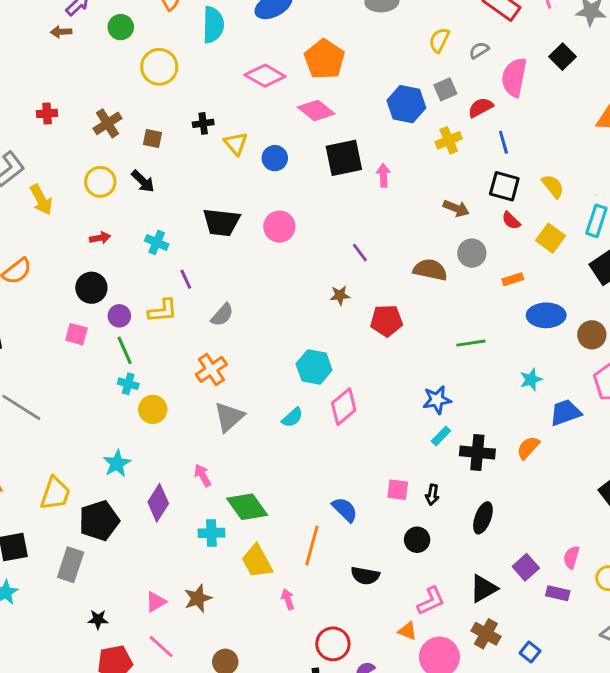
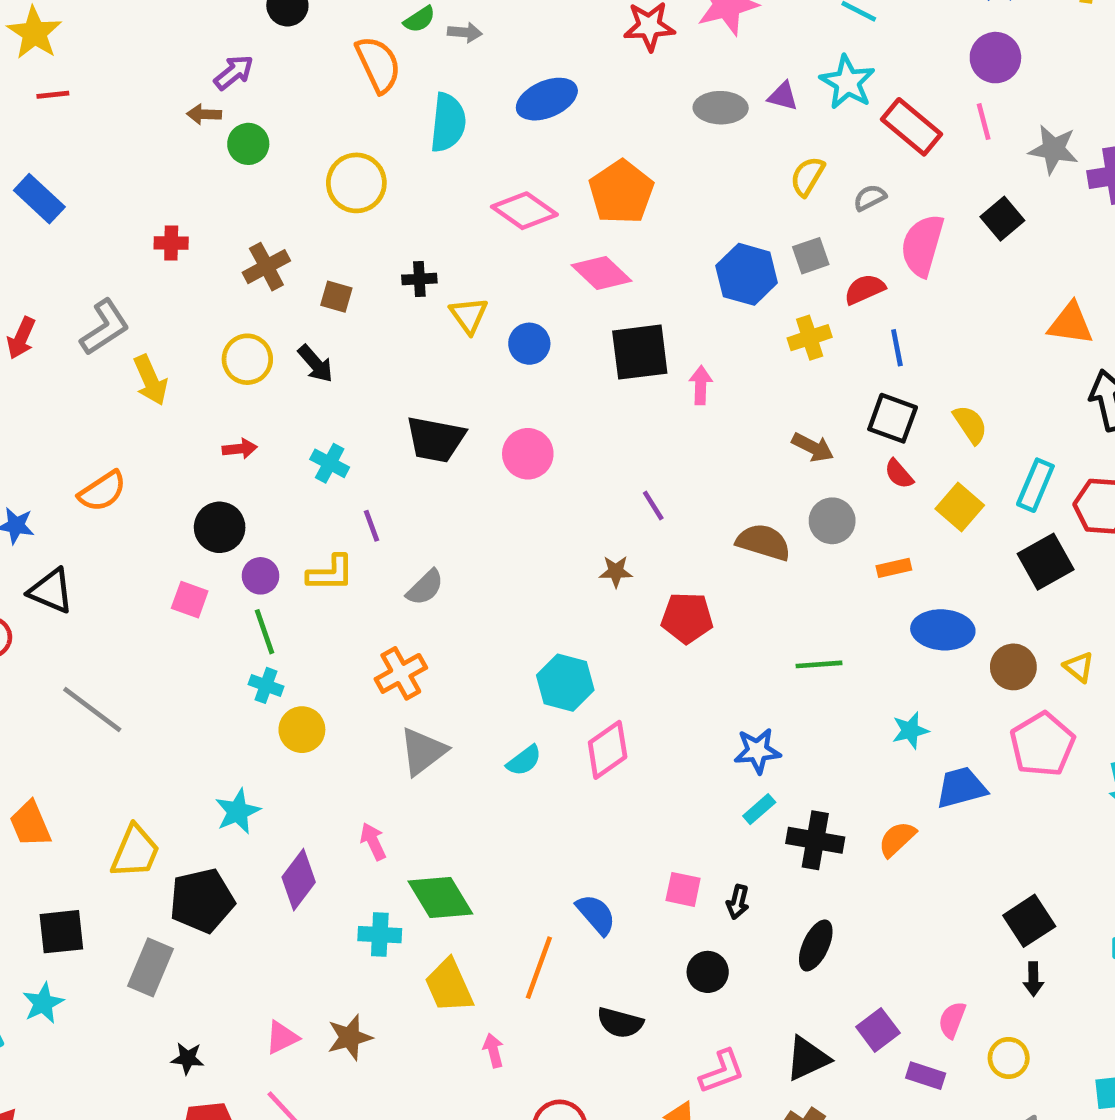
green circle: (121, 27) -> (248, 144), moved

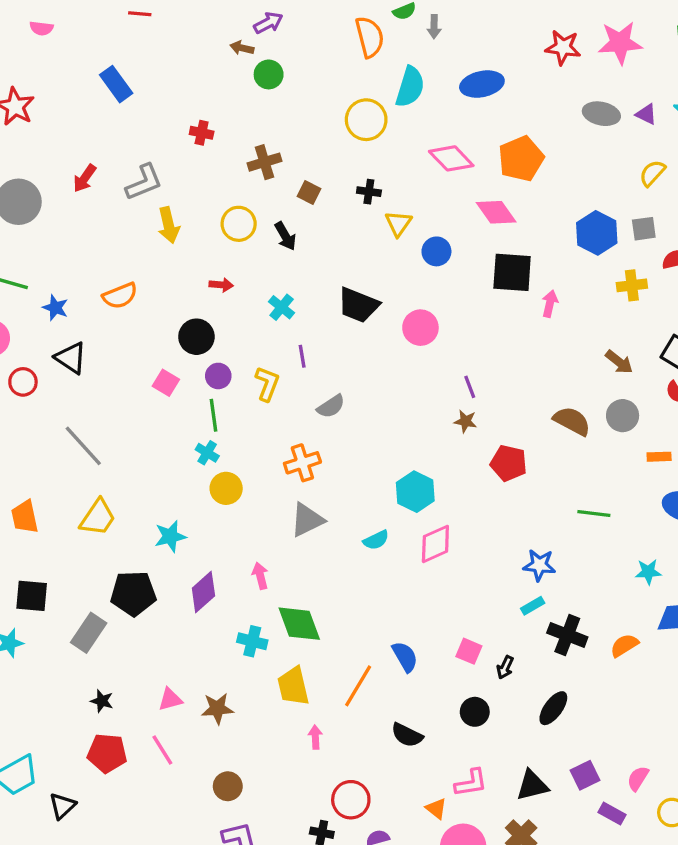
gray arrow: (465, 32) -> (434, 27), turned 75
yellow circle: (356, 183) -> (366, 120), moved
purple line: (653, 506) -> (470, 387), moved
yellow L-shape: (330, 573) -> (267, 384), turned -80
yellow trapezoid: (135, 852) -> (98, 517), moved

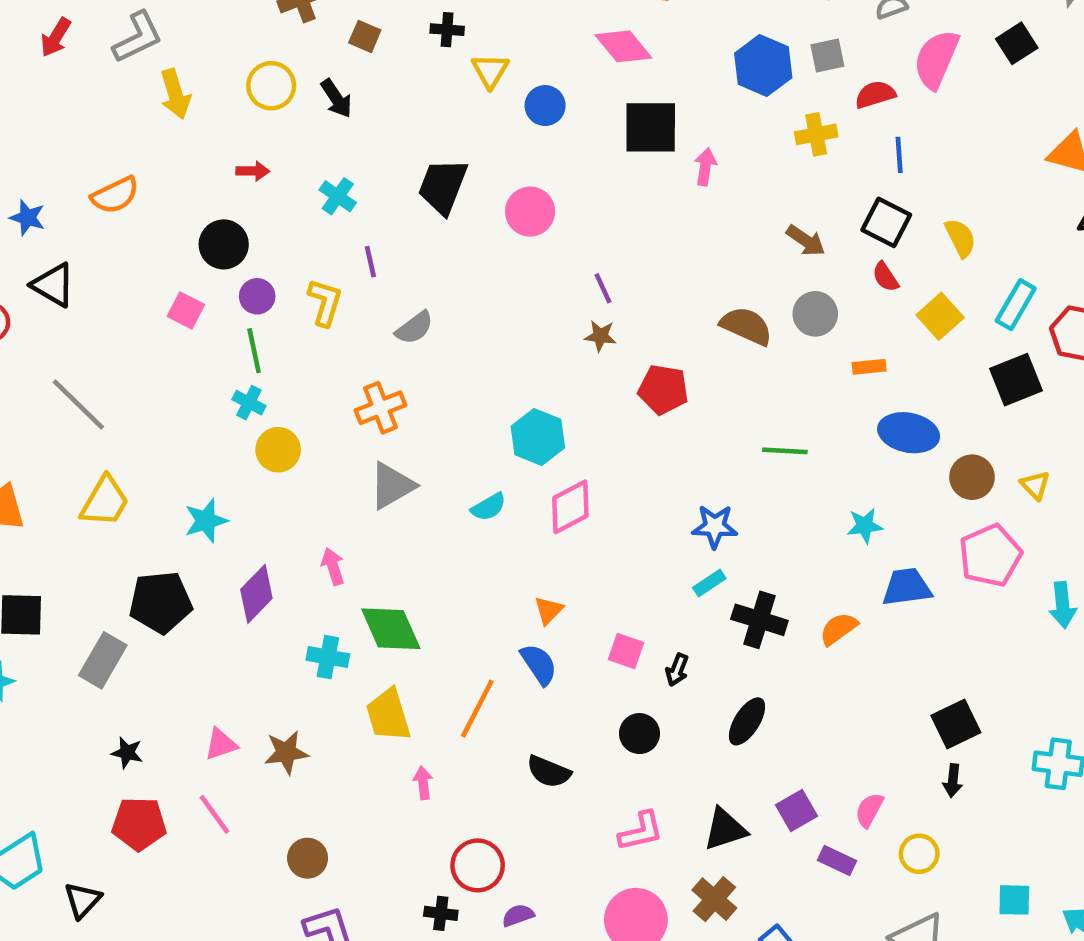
black trapezoid: (358, 305) -> (443, 186), turned 93
orange triangle: (436, 809) -> (549, 610), moved, turned 40

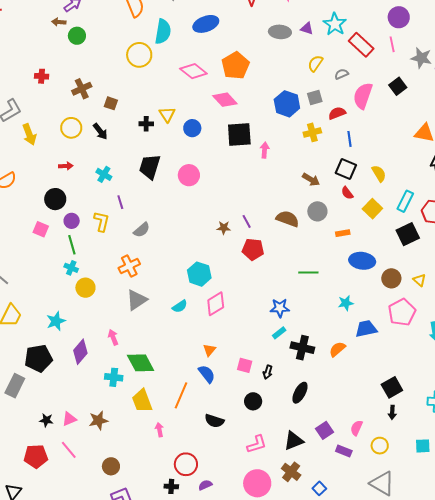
black cross: (447, 30) -> (146, 124), moved
purple line: (603, 288) -> (247, 221), moved
black star: (127, 753) -> (46, 420), moved
cyan square: (1014, 900) -> (423, 446), moved

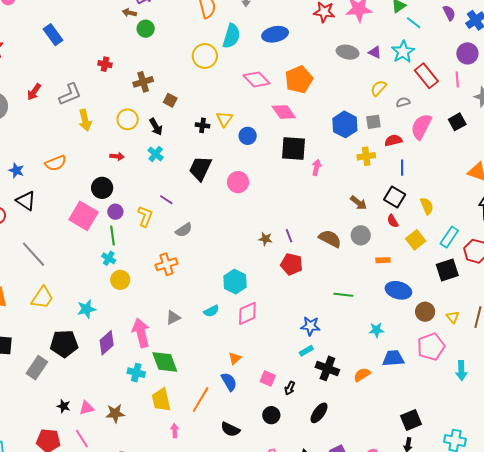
cyan cross: (104, 174) -> (156, 154), moved
purple line: (120, 202) -> (166, 200), turned -48
pink square: (41, 229) -> (84, 216), size x1.8
gray triangle: (137, 300) -> (173, 318), moved, size x0.7
pink arrow: (113, 337) -> (141, 333), size x1.8

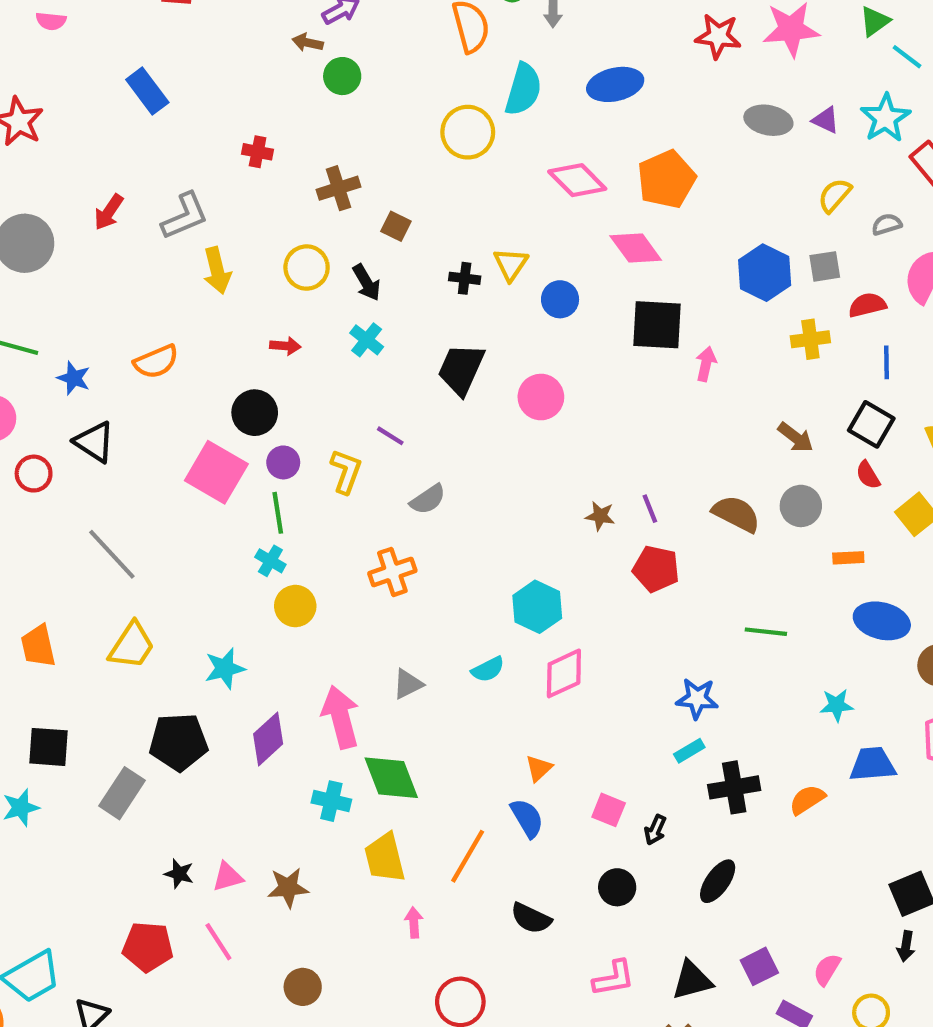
black cross: (327, 368) -> (734, 787), turned -30

